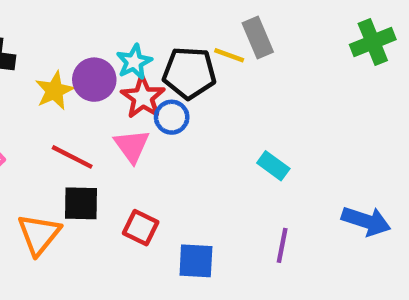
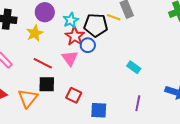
purple circle: (94, 80) -> (45, 12), moved

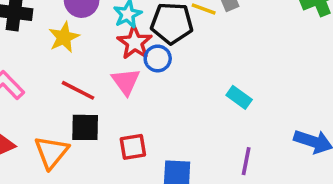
red square: (74, 95) -> (133, 147), turned -35

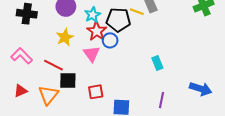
yellow star: (64, 37) -> (65, 37), moved
red line: (78, 90) -> (53, 65), moved
cyan rectangle: (239, 97) -> (157, 63), turned 32

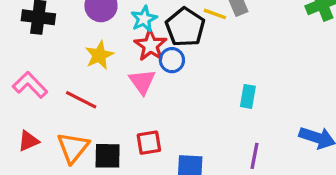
black pentagon: (118, 20) -> (185, 27), turned 30
cyan rectangle: (157, 63) -> (248, 96), turned 32
black square: (68, 81) -> (108, 156), moved

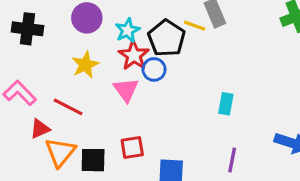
red triangle: (28, 141) -> (40, 129), moved

